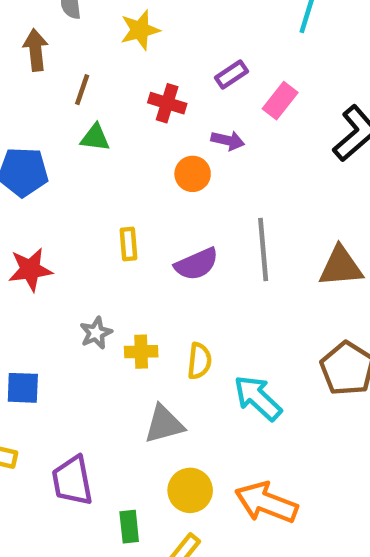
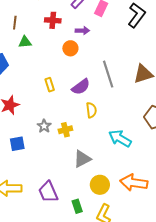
yellow semicircle: (199, 361) -> (91, 110), moved
blue square: (23, 388) -> (17, 144), moved

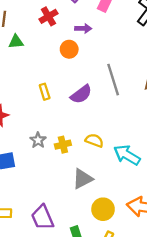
red cross: (53, 20) -> (48, 16), turned -35
yellow semicircle: (91, 110) -> (94, 140), moved, turned -63

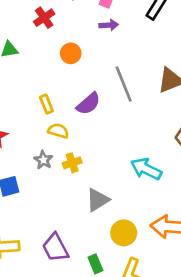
purple arrow: (83, 28) -> (109, 25), moved
yellow semicircle: (94, 140) -> (58, 131), moved

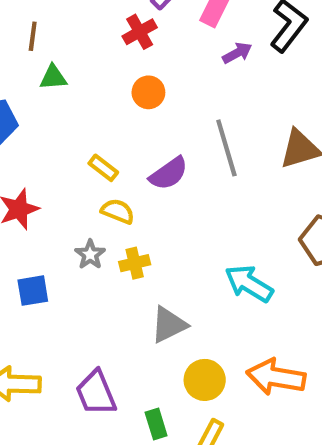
red cross: (44, 18) -> (140, 32), moved
purple arrow: (109, 25) -> (237, 53), moved, turned -30
yellow rectangle: (46, 104) -> (103, 168), turned -36

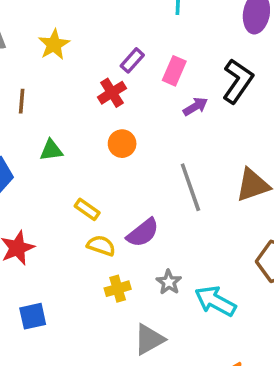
green triangle: (53, 77) -> (51, 150), moved
purple semicircle: (169, 173) -> (143, 233), moved
gray star: (90, 254) -> (169, 282), moved

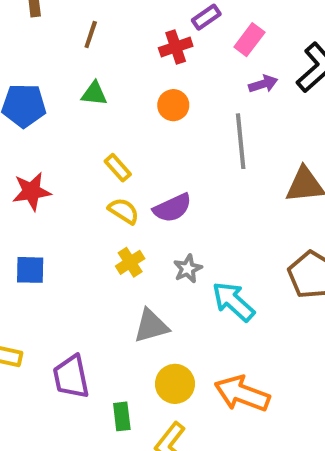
brown line: (22, 101) -> (91, 35), moved
gray line: (190, 187) -> (241, 141), moved
yellow cross: (118, 289) -> (130, 262), turned -30

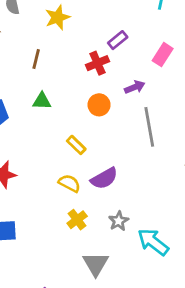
pink rectangle: (249, 40) -> (163, 55), moved
purple arrow: (263, 84) -> (135, 87), moved
yellow rectangle: (118, 168) -> (76, 145), moved
gray triangle: (151, 326) -> (96, 264), turned -40

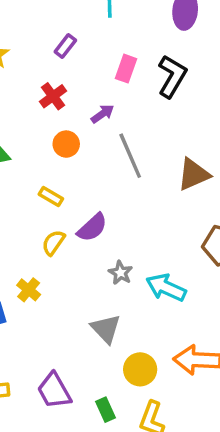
purple rectangle: (118, 40) -> (65, 46), moved
yellow semicircle: (69, 183) -> (53, 243), turned -70
yellow cross: (77, 220) -> (29, 290), moved

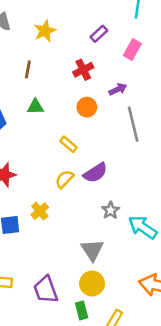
pink rectangle: (126, 69) -> (132, 50), moved
yellow circle: (140, 369) -> (92, 284), moved

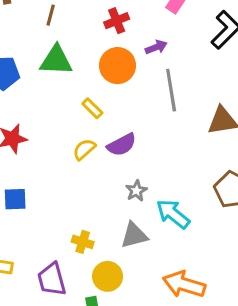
green triangle: (35, 107) -> (56, 60), size x1.6
orange circle: (87, 107) -> (118, 66), size x1.5
yellow cross: (40, 211) -> (83, 242), moved, turned -36
gray triangle: (92, 250) -> (134, 235), moved, turned 45

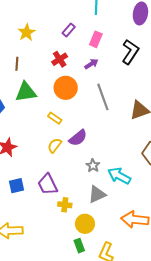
purple arrow: (156, 47) -> (91, 64), moved
purple trapezoid: (52, 279) -> (48, 184), moved

